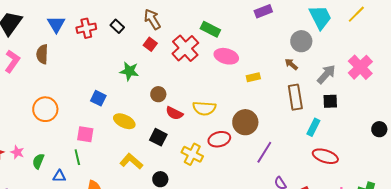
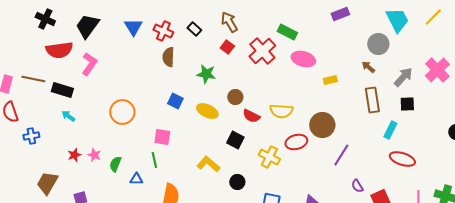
red cross: (86, 28) -> (163, 31), turned 36
brown semicircle: (42, 54) -> (168, 57), moved
yellow ellipse: (124, 121) -> (207, 111), moved

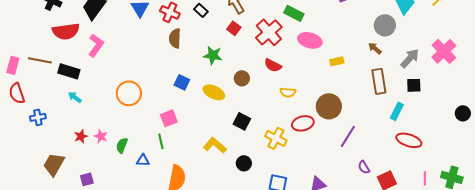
yellow semicircle: (281, 111) -> (288, 92), size x0.7
red semicircle: (251, 116) -> (273, 65), moved
pink square: (162, 137) -> (169, 118), turned -30

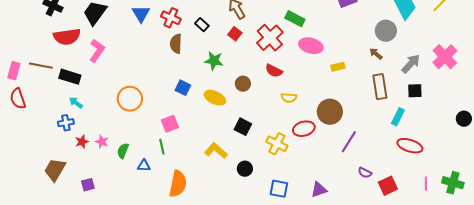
black rectangle: (201, 10) -> (202, 25), moved
blue cross: (38, 117) -> (66, 123), moved
purple semicircle: (364, 167) -> (365, 173), turned -32

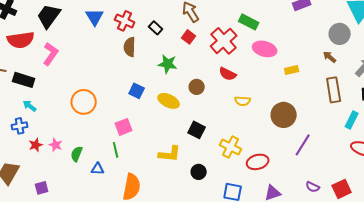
red ellipse: (304, 129) -> (258, 162), moved
yellow L-shape: (216, 151) -> (170, 154), turned 145
purple semicircle: (365, 173) -> (313, 187), moved

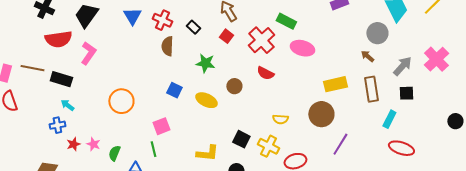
yellow rectangle: (292, 70) -> (335, 84), moved, size x1.6
yellow semicircle: (243, 101) -> (280, 119), moved
black square: (197, 130) -> (241, 139), moved

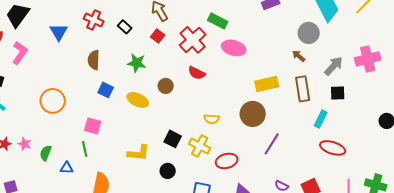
blue triangle: (132, 16) -> (59, 32), moved
brown semicircle: (167, 46) -> (94, 60), moved
pink cross: (436, 59) -> (368, 59), turned 30
pink square: (161, 126) -> (93, 126), turned 36

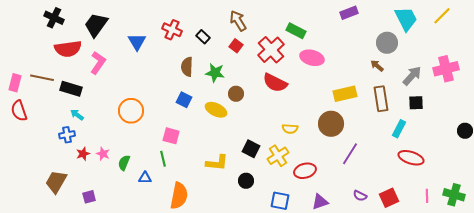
brown semicircle: (94, 60) -> (187, 67), moved
red semicircle: (197, 73) -> (275, 83), size x1.4
brown circle: (166, 86) -> (236, 94), moved
yellow cross: (200, 146) -> (278, 156), turned 30

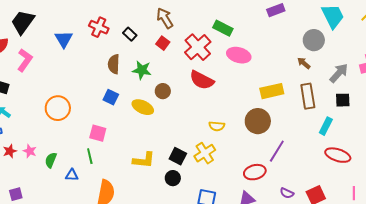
black square: (251, 149) -> (178, 156), moved
red ellipse: (305, 171) -> (255, 172), moved

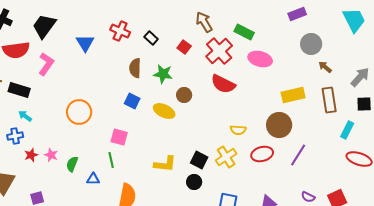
brown arrow: (165, 18) -> (204, 22), moved
gray circle: (314, 40) -> (311, 44), moved
red ellipse: (255, 172) -> (262, 154), moved

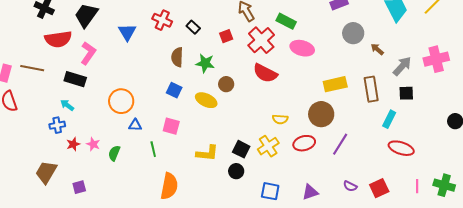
red square: (184, 47) -> (226, 36), turned 32
brown arrow: (325, 67) -> (377, 49), moved
black rectangle: (19, 90) -> (75, 79), moved
pink square: (119, 137) -> (171, 126), moved
blue triangle: (93, 179) -> (135, 125), moved

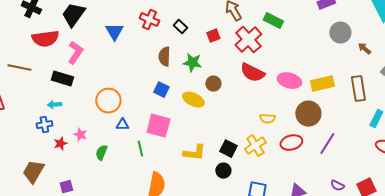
pink ellipse: (302, 48) -> (289, 81), moved
cyan arrow: (67, 105) -> (54, 105), turned -40
pink square: (171, 126) -> (158, 126), size x1.4
pink star: (93, 144) -> (80, 135), moved

